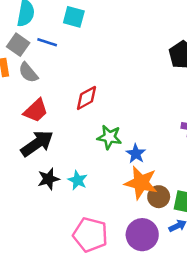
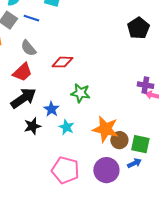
gray semicircle: (28, 73) -> (28, 48), moved
red diamond: (86, 98) -> (62, 62), turned 30
blue star: (136, 154) -> (51, 109), moved
cyan star: (78, 180) -> (66, 127), moved

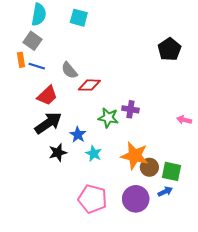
blue line: (31, 18) -> (37, 66), moved
gray semicircle: (28, 48) -> (69, 70), moved
purple cross: (145, 85) -> (130, 109), moved

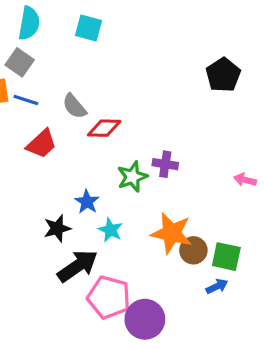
green star: (108, 118) -> (132, 177), turned -30
black arrow: (48, 123) -> (78, 266), moved
purple circle: (136, 199) -> (145, 319), moved

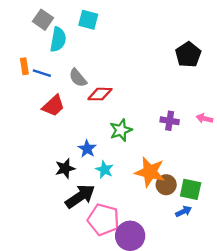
cyan semicircle: (29, 23) -> (58, 39), moved
gray square: (20, 62) -> (43, 20), moved
purple cross: (165, 164) -> (170, 121), moved
pink arrow: (245, 180) -> (204, 118), moved

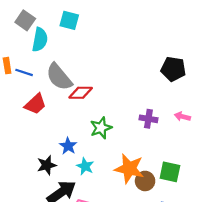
black pentagon: (188, 55) -> (173, 69), moved, turned -30
gray semicircle: (78, 78) -> (59, 77), size x1.5
green square: (191, 189) -> (170, 172), moved

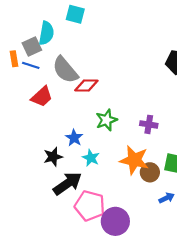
gray square: (25, 20) -> (32, 47), moved, turned 30
purple cross: (148, 119) -> (149, 124), moved

